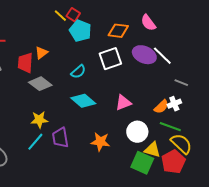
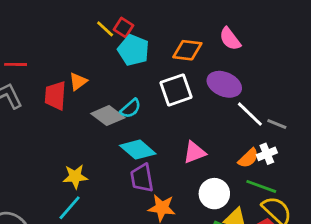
white line: (162, 56) -> (250, 114), moved
gray diamond: (40, 84) -> (108, 116), moved
purple trapezoid: (60, 138) -> (142, 178), moved

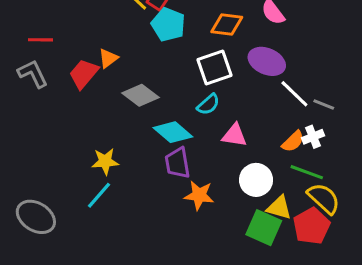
red trapezoid: (55, 96) -> (84, 74), turned 36
cyan semicircle: (131, 108) -> (208, 104), moved
pink triangle: (194, 152) -> (234, 135), turned 30

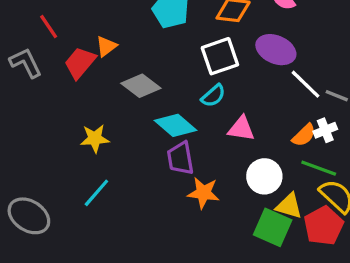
red line: (41, 40) -> (49, 27), moved, turned 55
yellow star: (105, 161) -> (95, 138), moved

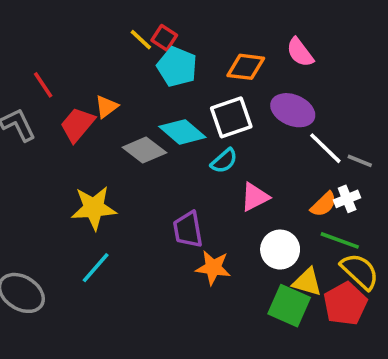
cyan diamond: (175, 125) -> (182, 132), moved
pink triangle: (241, 129) -> (255, 197), turned -36
yellow star: (95, 138) -> (94, 208), size x1.4

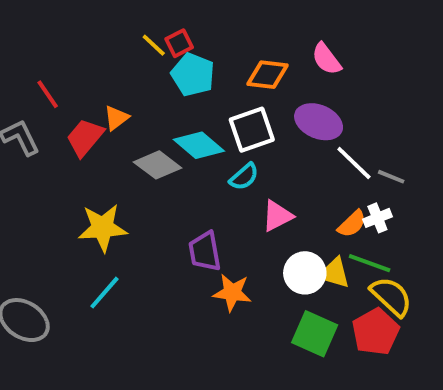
red square: (164, 38) -> (179, 43), turned 30
yellow triangle: (307, 282) -> (334, 273), moved

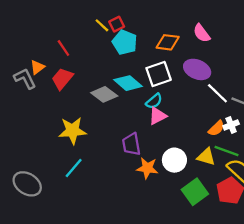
red line: (48, 94) -> (63, 48), moved
orange triangle: (116, 118) -> (37, 67), moved
pink triangle: (277, 216) -> (157, 116), moved
white circle: (305, 273) -> (174, 160), moved
green square: (315, 334) -> (195, 192), turned 30

